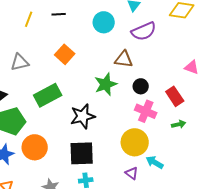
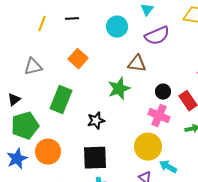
black circle: (141, 86) -> (163, 92), moved
green rectangle: (48, 95) -> (61, 100), turned -40
black star: (83, 116) -> (96, 121), size x0.7

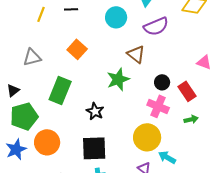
brown triangle: (137, 64) -> (136, 54), turned 30
black star: (96, 121) -> (95, 111), turned -30

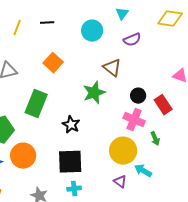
purple semicircle: (156, 26) -> (132, 40), size x0.7
green arrow: (191, 119) -> (155, 139), moved, turned 80

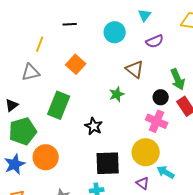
yellow line: (17, 28) -> (40, 44), moved
green star: (94, 93) -> (117, 94), size x0.7
green arrow: (155, 139) -> (178, 79), moved, size x1.5
black square: (70, 162) -> (108, 163), moved

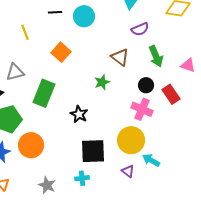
cyan circle: (115, 32) -> (84, 16), moved
yellow line: (40, 44) -> (25, 32), turned -42
gray triangle: (31, 72) -> (15, 72), moved
green arrow: (178, 79) -> (156, 56), moved

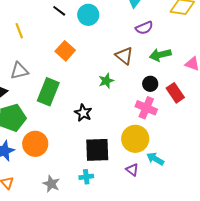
black line: (55, 12) -> (59, 11), turned 40
yellow line: (25, 32) -> (19, 31), moved
green arrow: (156, 56) -> (160, 55), turned 100

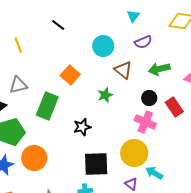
cyan circle: (88, 15) -> (103, 46), moved
orange square: (65, 51) -> (70, 75), moved
black star: (83, 113) -> (82, 127), turned 30

